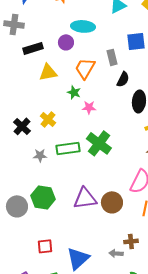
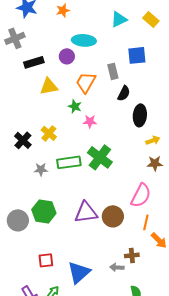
gray cross: (14, 24) -> (15, 38), turned -30

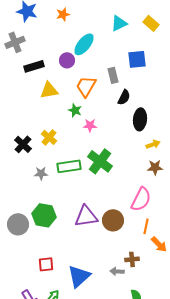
cyan ellipse: (84, 40) -> (84, 44), turned -55

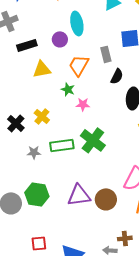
cyan ellipse: (84, 44) -> (77, 23), turned -50

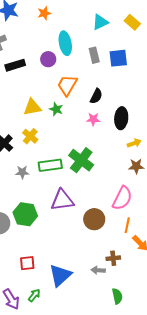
gray rectangle: (106, 54) -> (94, 55), moved
yellow triangle: (42, 69) -> (32, 107), moved
black semicircle: (117, 76) -> (96, 96), moved
pink star: (83, 104) -> (93, 119), moved
purple triangle: (79, 195) -> (62, 200), moved

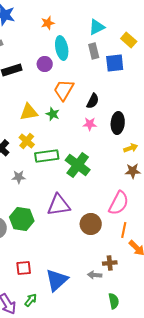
orange star: (44, 13) -> (48, 23), moved
yellow rectangle: (132, 22) -> (129, 40), moved
gray rectangle: (94, 55) -> (94, 51), moved
green rectangle: (50, 165) -> (47, 156), moved

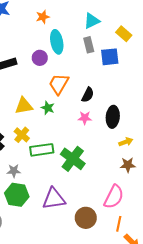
green hexagon: (22, 219) -> (17, 195), moved

